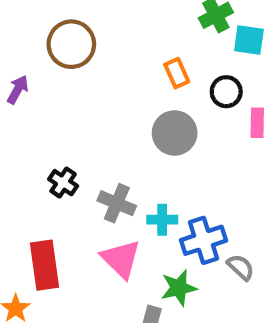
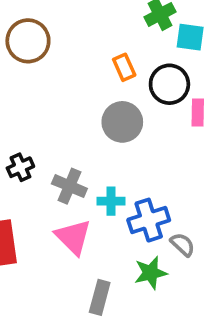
black circle: (226, 92) -> (169, 84), size x1.4
black cross: (63, 183) -> (20, 167), turned 32
green star: (179, 288) -> (151, 273), moved

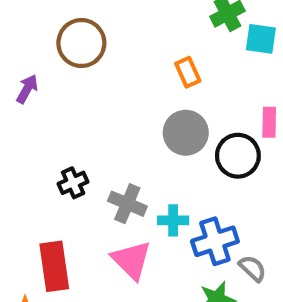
black circle: (169, 84) -> (238, 156), moved

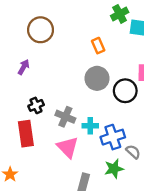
purple arrow: (27, 89) -> (24, 67), moved
red rectangle: (54, 266) -> (26, 134), moved

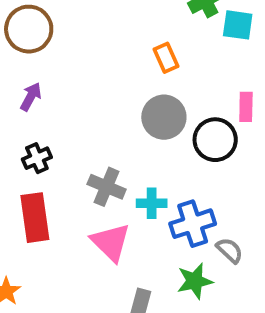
brown circle: (41, 30) -> (29, 29), moved
black cross: (36, 105) -> (37, 158), moved

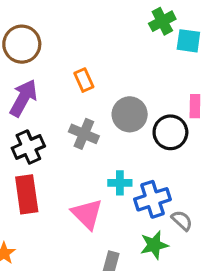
orange rectangle: (166, 58) -> (84, 80), moved
purple arrow: (31, 97) -> (23, 98), size x1.6
black cross: (37, 158) -> (28, 147), size x1.4
gray cross: (107, 187) -> (84, 134), moved

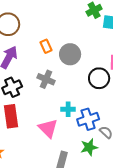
gray circle: (130, 114) -> (70, 54), moved

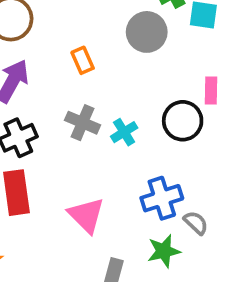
gray circle: (70, 54) -> (147, 32), moved
cyan cross: (68, 109) -> (124, 132), moved, turned -32

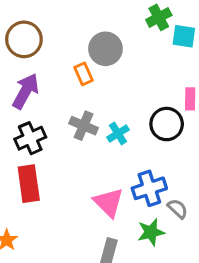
gray circle: (147, 32) -> (105, 49), moved
pink triangle: (86, 215) -> (109, 202), moved

